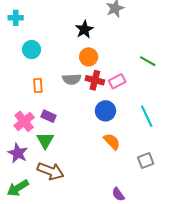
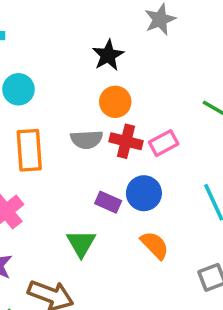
orange rectangle: (38, 85) -> (29, 150), size x1.6
purple rectangle: (48, 116) -> (108, 202), moved
green triangle: (45, 140) -> (81, 243), moved

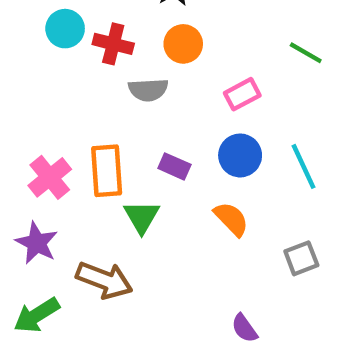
red cross: (126, 141) -> (113, 44), moved
orange rectangle: (29, 150) -> (107, 171), moved
blue circle: (144, 193) -> (240, 155), moved

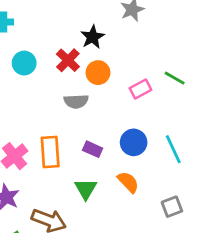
red cross: (113, 44) -> (68, 60), moved, turned 30
pink rectangle: (242, 94) -> (140, 89), moved
green triangle: (142, 217) -> (86, 189), moved

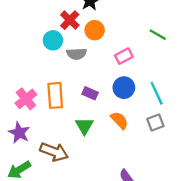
cyan circle: (24, 63) -> (53, 40), moved
pink rectangle: (140, 89) -> (124, 56), moved
gray square: (172, 207) -> (155, 123), moved

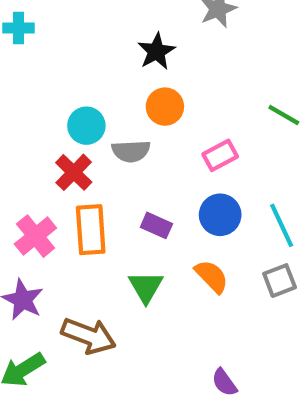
red cross: (70, 20) -> (74, 172), moved

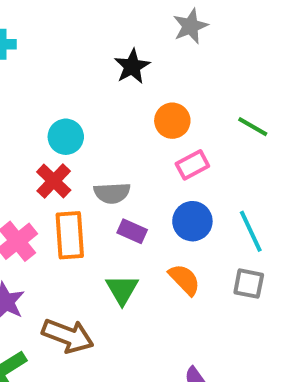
orange circle: (165, 107) -> (172, 121), moved
gray semicircle: (131, 151) -> (112, 193), moved
gray square: (280, 281) -> (249, 284), turned 32

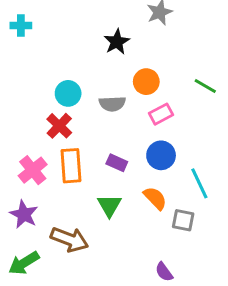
gray semicircle: (112, 193) -> (112, 104), moved
cyan line: (251, 231) -> (199, 183), moved
gray square: (249, 284) -> (183, 220), moved

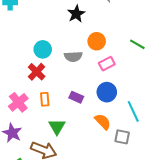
orange rectangle: (71, 166) -> (45, 99), size x0.6
green triangle: (109, 205) -> (57, 127), moved

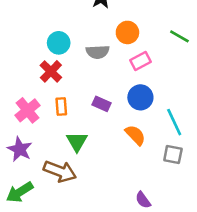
gray square: (122, 137) -> (173, 155), moved

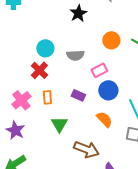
orange circle: (127, 32) -> (111, 40), moved
pink rectangle: (140, 61) -> (99, 70), moved
brown arrow: (60, 171) -> (86, 149), moved

